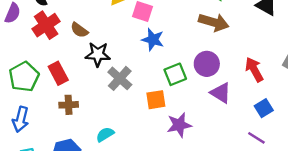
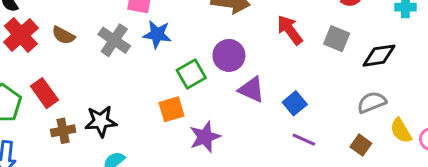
black star: (98, 54) -> (101, 121), moved
red arrow: (254, 69) -> (290, 30), moved
gray cross: (120, 78) -> (114, 40), moved
blue square: (264, 108) -> (295, 103), moved

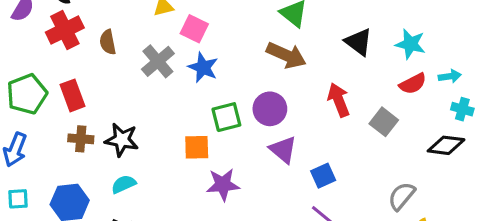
brown semicircle: (63, 35) -> (108, 42), turned 35
black diamond: (379, 56) -> (446, 145), moved
gray semicircle: (372, 102) -> (402, 196), turned -44

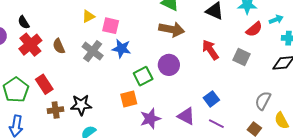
purple triangle: (283, 150) -> (186, 116), moved

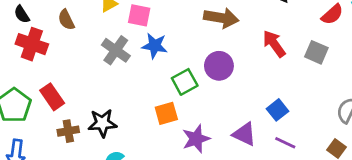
red cross: (30, 45) -> (32, 44), turned -30
brown semicircle: (59, 46) -> (66, 20), moved

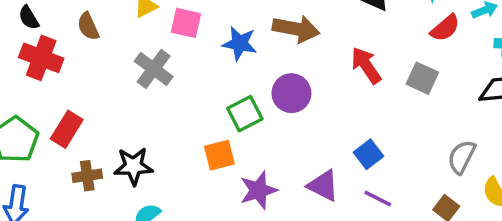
blue star: (155, 46) -> (240, 43), moved
red rectangle: (52, 97) -> (67, 129), turned 65

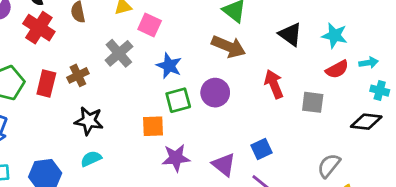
blue star: (240, 43) -> (169, 66), moved
gray square: (422, 78) -> (313, 102), turned -30
red rectangle: (67, 129) -> (46, 83), turned -30
brown cross: (87, 176) -> (78, 75), moved, turned -30

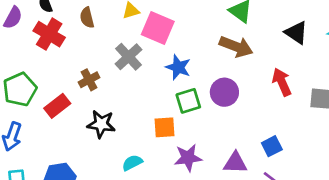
pink square: (150, 25) -> (158, 28), size x1.4
red rectangle: (46, 83) -> (57, 106), moved, turned 40
cyan semicircle: (91, 159) -> (132, 163), moved
purple triangle: (224, 165) -> (235, 163), turned -35

